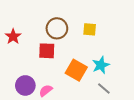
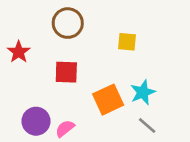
brown circle: (57, 28) -> (68, 23), moved
orange square: (76, 70) -> (108, 100), turned 35

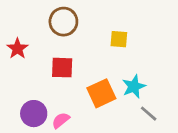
gray line: (147, 126) -> (149, 114), moved

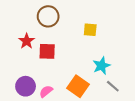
red star: (17, 49) -> (27, 41), moved
orange square: (101, 93) -> (78, 86), moved, turned -30

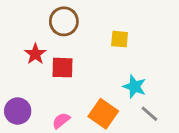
cyan star: (102, 66) -> (134, 87), turned -30
purple circle: (26, 86) -> (18, 111), moved

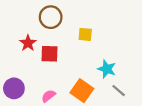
yellow square: (120, 39) -> (85, 34), moved

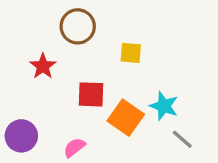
red square: (50, 54) -> (91, 94), moved
orange square: (82, 91) -> (126, 118), moved

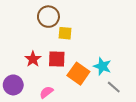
yellow square: (131, 53) -> (65, 33), moved
red star: (43, 66) -> (33, 59), moved

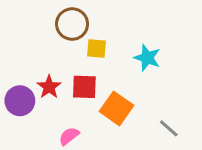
cyan star: (102, 66) -> (147, 58), moved
purple circle: (13, 85) -> (20, 101), moved

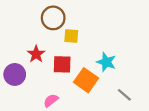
cyan star: (147, 58) -> (106, 62), moved
red star: (49, 87) -> (36, 54), moved

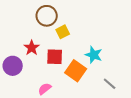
yellow square: (71, 36) -> (63, 32), turned -32

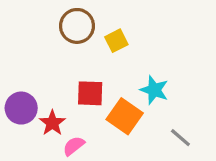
yellow square: (63, 32) -> (116, 41), moved
red star: (32, 48) -> (52, 123), moved

